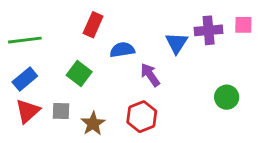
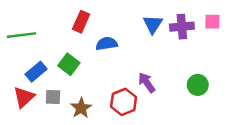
blue triangle: (177, 43) -> (153, 24), moved
purple arrow: (150, 75) -> (147, 82), moved
blue rectangle: (25, 79) -> (36, 72), moved

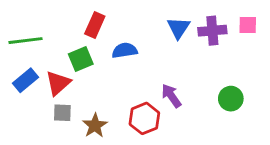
green square: (69, 64) -> (81, 59), moved, turned 30
blue rectangle: (36, 72) -> (25, 80), moved
red triangle: (24, 97) -> (58, 83), moved

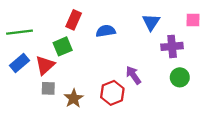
blue triangle: (178, 28) -> (151, 22), moved
purple cross: (212, 31) -> (172, 46), moved
blue semicircle: (125, 50) -> (106, 31), moved

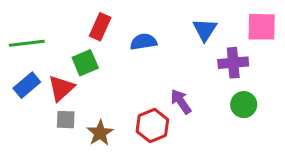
pink square: (193, 20) -> (262, 27), size x1.5

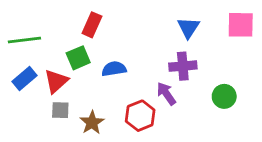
blue semicircle: (143, 42) -> (114, 69), moved
purple cross: (233, 63) -> (183, 66), moved

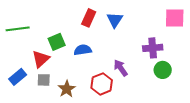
red rectangle: (92, 25) -> (89, 18), moved
blue triangle: (188, 28) -> (115, 20), moved
purple cross: (183, 66) -> (153, 48), moved
blue rectangle: (24, 78) -> (18, 77), moved

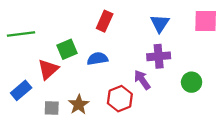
blue triangle: (115, 20) -> (160, 23), moved
purple cross: (153, 48) -> (159, 56), moved
gray square: (44, 80) -> (52, 108), moved

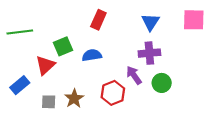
green circle: (192, 82) -> (162, 83), moved

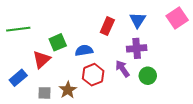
red rectangle: (98, 20) -> (107, 26), moved
pink square: (194, 20) -> (177, 18), turned -35
red hexagon: (113, 93) -> (93, 75), moved

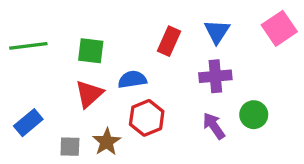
green square: (58, 42) -> (91, 51), moved, turned 30
red triangle: (41, 60) -> (89, 94), moved
purple arrow: (122, 69) -> (214, 126), moved
green circle: (148, 76) -> (254, 115), moved

